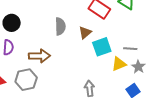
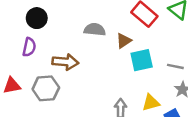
gray semicircle: (60, 26) -> (95, 29), turned -90
yellow triangle: (119, 64) -> (151, 103), moved

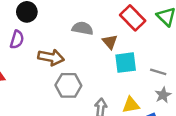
brown triangle: (124, 41) -> (110, 42), turned -42
gray hexagon: (46, 88) -> (68, 85), moved

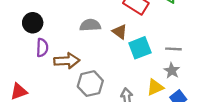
purple semicircle: (17, 40) -> (42, 48), moved
gray star: (163, 95) -> (172, 71), moved

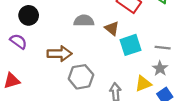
purple semicircle: (42, 48) -> (18, 41), moved, turned -60

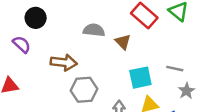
cyan square: (131, 45) -> (140, 78), moved
gray star: (160, 68) -> (186, 91), moved

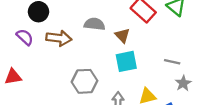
brown arrow: (64, 62) -> (59, 38), moved
cyan square: (140, 78) -> (126, 61), moved

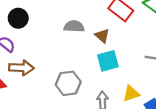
brown arrow: (59, 38) -> (21, 68), moved

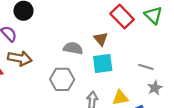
gray semicircle: (74, 26) -> (73, 48), moved

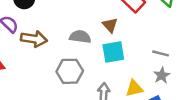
brown arrow: (20, 58) -> (34, 39), moved
gray star: (155, 88) -> (162, 75), moved

